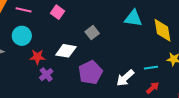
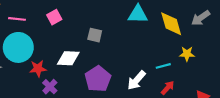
pink square: (57, 12) -> (54, 17), turned 32
gray square: (92, 33) -> (95, 35), turned -32
cyan circle: (22, 36) -> (18, 47), size x1.4

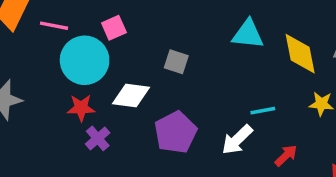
cyan circle: (18, 47) -> (85, 60), moved
cyan line: (163, 66) -> (263, 111), moved

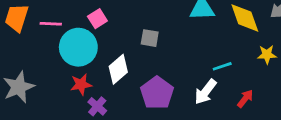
white diamond: (131, 95) -> (118, 69), turned -40

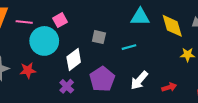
cyan line: (222, 66) -> (129, 47), moved
red star: (81, 84) -> (28, 70), moved
red arrow: (245, 99) -> (169, 87), turned 32
purple cross: (97, 106) -> (67, 86), moved

